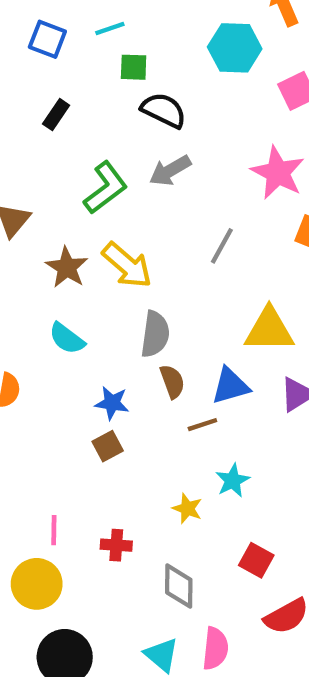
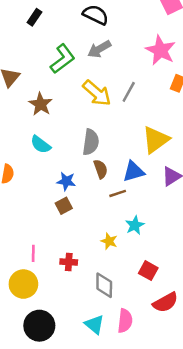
yellow arrow: (127, 265) -> (97, 93), moved
yellow triangle: (269, 330) -> (156, 140), turned -36

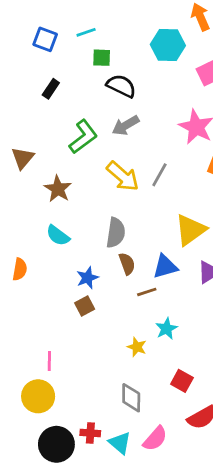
blue star: (66, 181) -> (87, 278), turned -30
red cross: (69, 262) -> (90, 433), moved
pink semicircle: (125, 321) -> (155, 439), turned 35

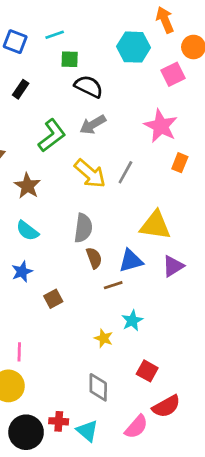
yellow triangle: (190, 230) -> (155, 225), turned 44
blue star: (87, 278) -> (22, 272), moved
pink semicircle: (155, 439) -> (136, 427), moved

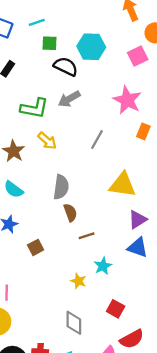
cyan hexagon: (134, 47) -> (91, 47), moved
green L-shape: (52, 135) -> (34, 108), turned 48
yellow arrow: (90, 174) -> (47, 141), moved, size x0.7
blue triangle: (131, 261) -> (138, 247), moved, turned 35

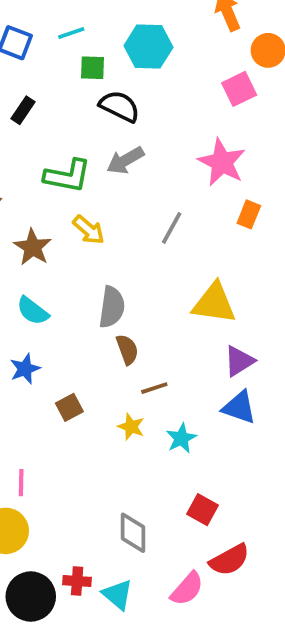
cyan hexagon: (91, 47) -> (148, 47), moved
yellow star: (78, 281) -> (131, 427), moved

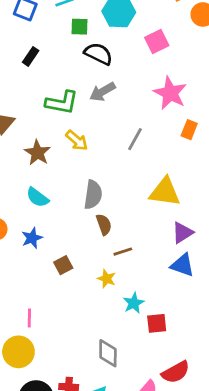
pink square: (239, 89) -> (157, 42), moved
cyan star: (181, 438) -> (134, 303), moved
red square: (202, 510) -> (157, 323), moved, turned -35

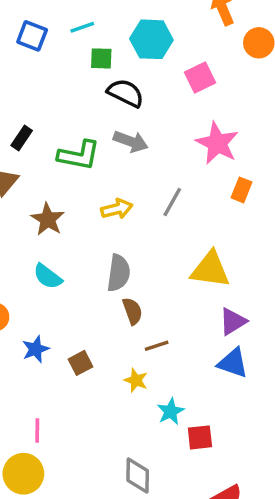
black rectangle: (31, 56) -> (22, 138), moved
gray arrow: (102, 92) -> (131, 141), turned -130
yellow arrow: (77, 140) -> (117, 209), moved, turned -55
blue star: (32, 238) -> (36, 349), moved

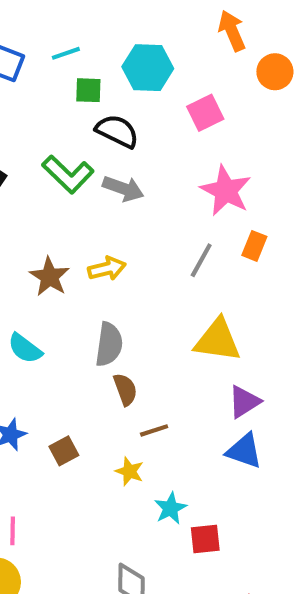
green L-shape: (79, 155) -> (68, 174), moved, turned 33
gray line: (172, 202) -> (201, 260), moved
brown star: (48, 219) -> (49, 277), moved

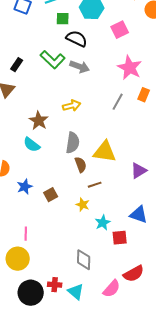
brown star: (49, 277) -> (39, 121), moved
yellow triangle: (218, 340) -> (105, 152), moved
blue triangle: (244, 451) -> (139, 215), moved

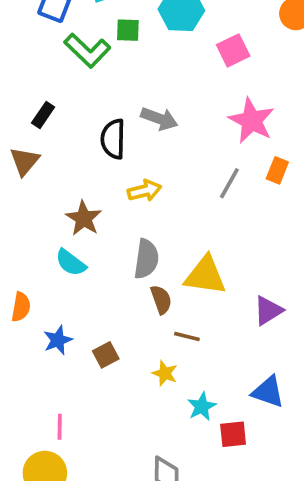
black semicircle: (77, 39) -> (113, 139), moved, turned -115
green L-shape: (53, 60) -> (87, 50), moved
brown line: (95, 185) -> (187, 336), turned 32

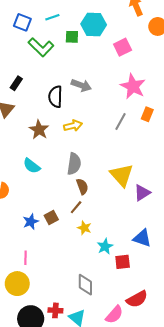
green square: (128, 30) -> (72, 37), moved
brown star: (84, 218) -> (39, 130), moved
yellow triangle: (205, 276) -> (122, 175), moved, turned 40
brown line: (187, 336) -> (76, 207), moved, turned -64
blue star: (58, 340) -> (31, 222), moved

